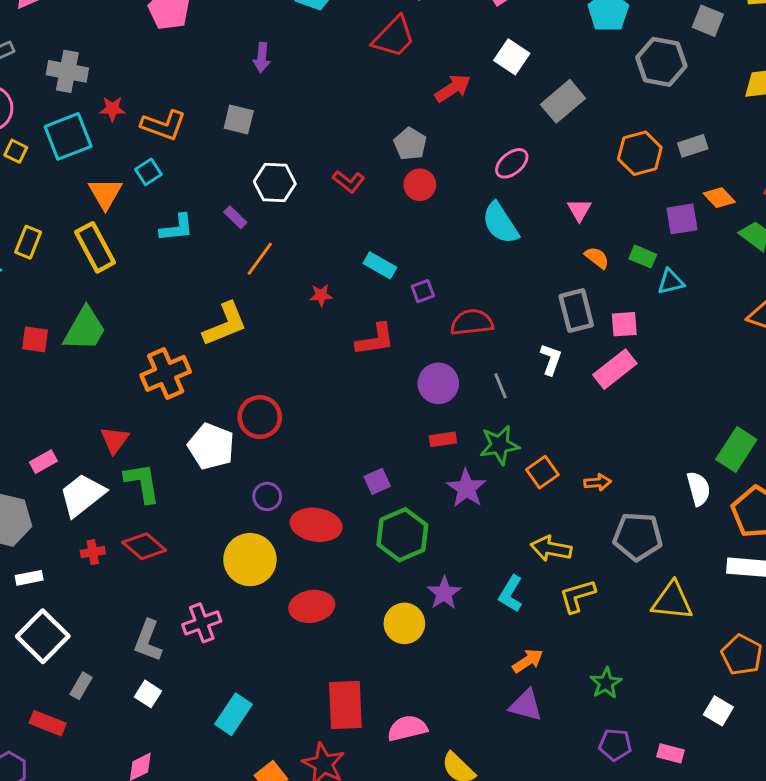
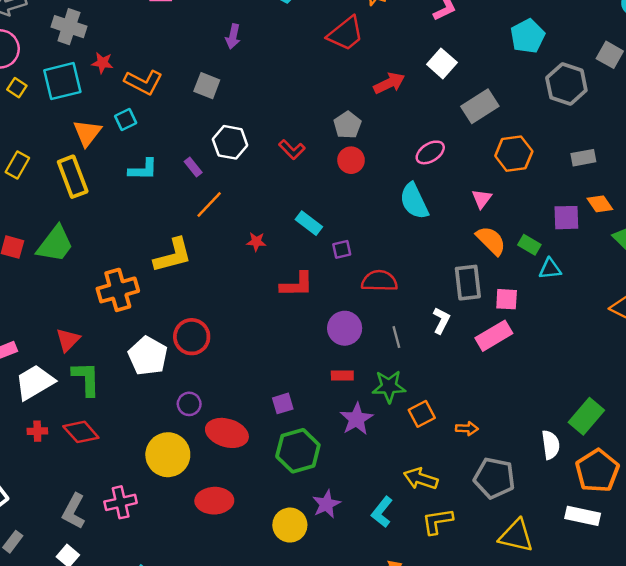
orange hexagon: (640, 153) -> (514, 154), moved
orange semicircle: (597, 258) -> (491, 241), size x1.5

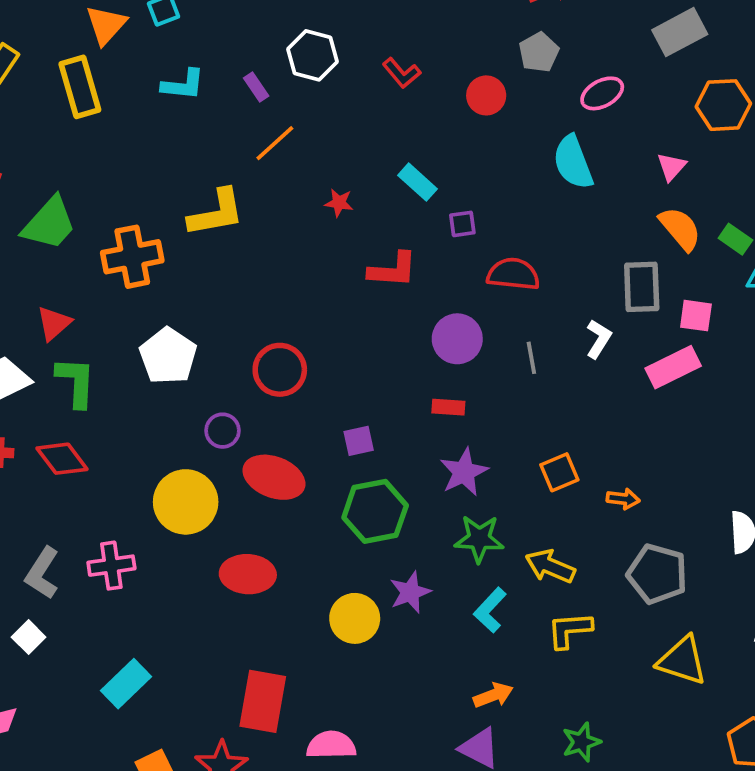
gray pentagon: (347, 125) -> (539, 52), moved
green trapezoid: (55, 244) -> (49, 223), moved
red circle: (192, 337) -> (280, 370), moved
green star: (389, 386) -> (479, 539), moved

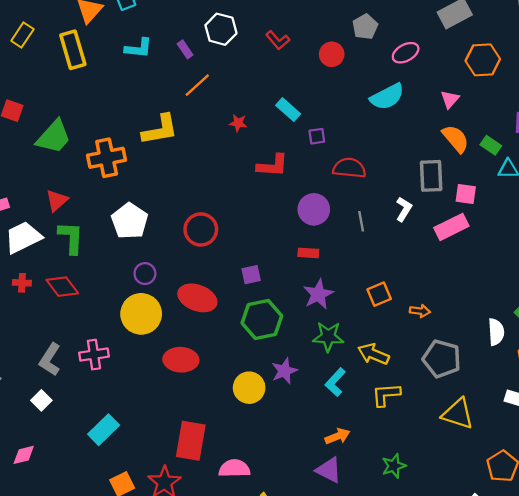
cyan semicircle: (573, 162) -> (387, 97), turned -96
purple circle: (223, 431) -> (145, 274), moved

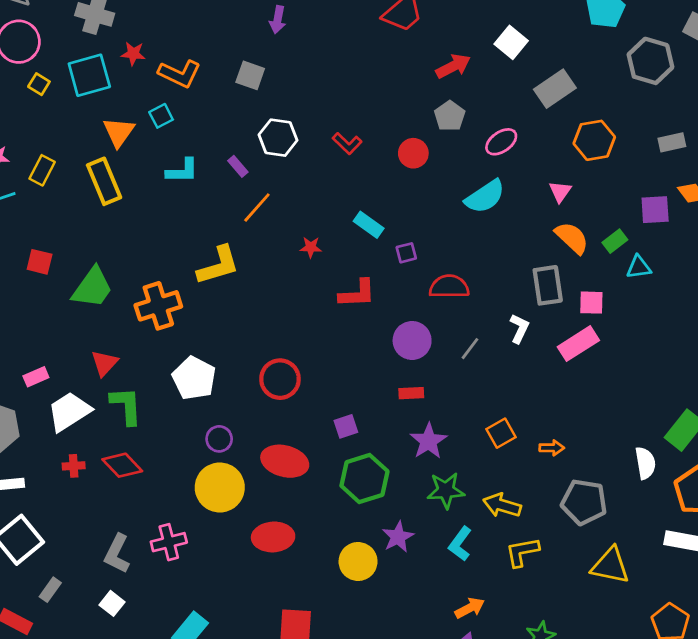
green rectangle: (491, 145) -> (615, 241), turned -66
gray line: (361, 221) -> (470, 349), turned 54

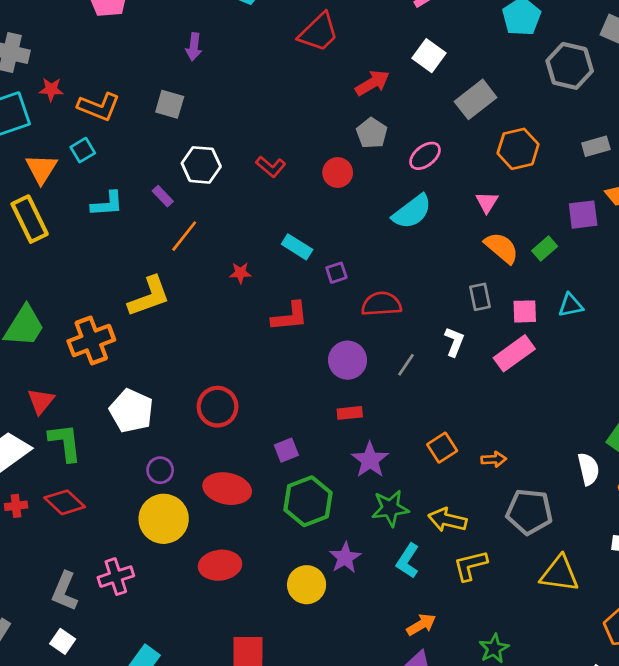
cyan triangle: (639, 267) -> (571, 305), moved
gray rectangle: (548, 285) -> (480, 297), size x0.7

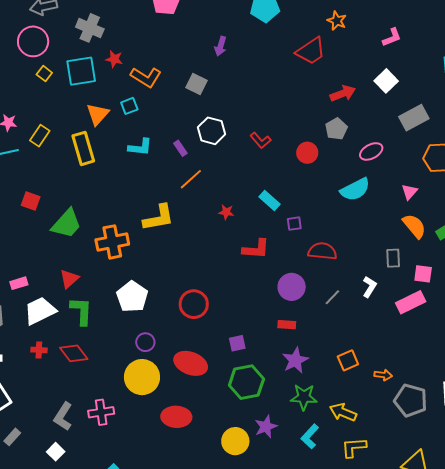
gray pentagon: (529, 512) -> (411, 400), moved

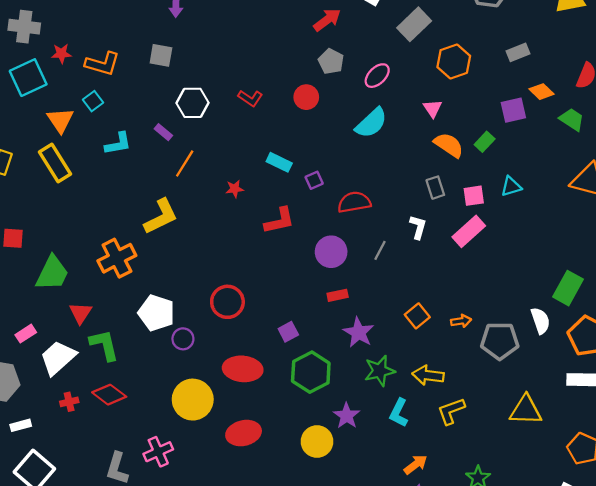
green trapezoid: (67, 224) -> (52, 273), moved
purple circle: (145, 342) -> (183, 339), moved

